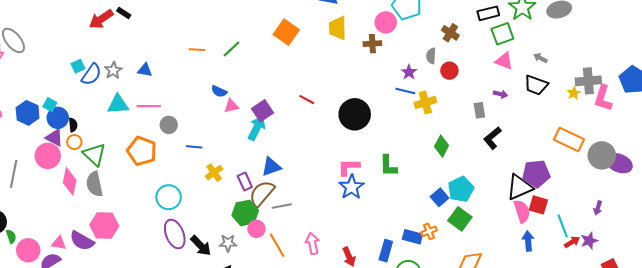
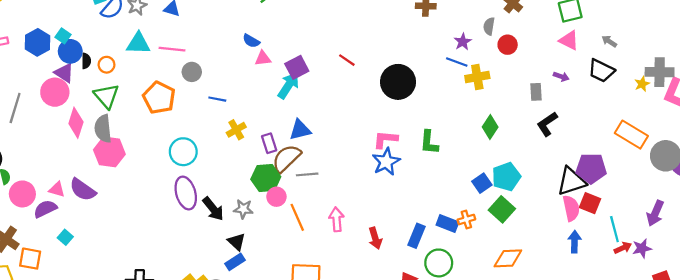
orange circle: (74, 142) -> (106, 65), moved
purple arrow: (598, 208) -> (655, 213), size x1.6
pink hexagon: (104, 225) -> (109, 152), moved

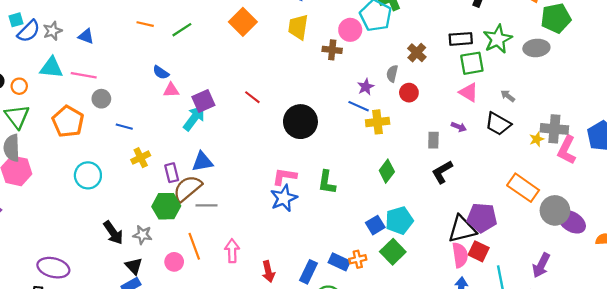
purple ellipse: (186, 193) -> (53, 268), moved, turned -64
pink circle: (276, 197) -> (174, 262), moved

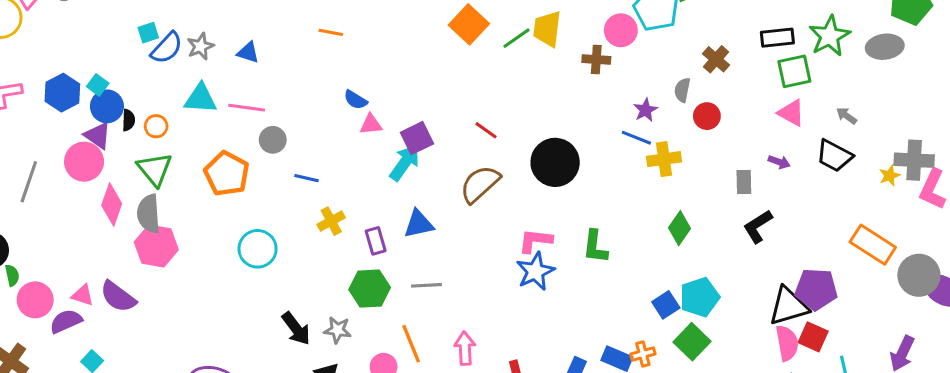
green line: (182, 30) -> (517, 38), moved
brown semicircle: (187, 188) -> (480, 184), moved

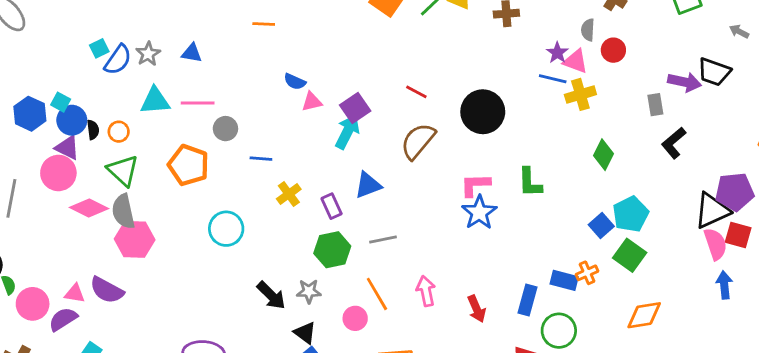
pink triangle: (791, 113) -> (576, 61), moved
black trapezoid: (834, 156) -> (714, 72), moved
purple arrow: (779, 162) -> (684, 82), size x1.6
pink diamond: (112, 205) -> (89, 208), turned -75

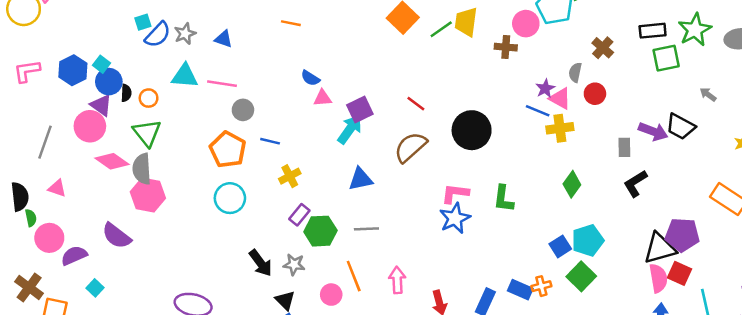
orange pentagon: (189, 165) -> (228, 150), moved
purple rectangle: (332, 206) -> (299, 215), moved, turned 55
pink triangle: (75, 293) -> (57, 188), moved

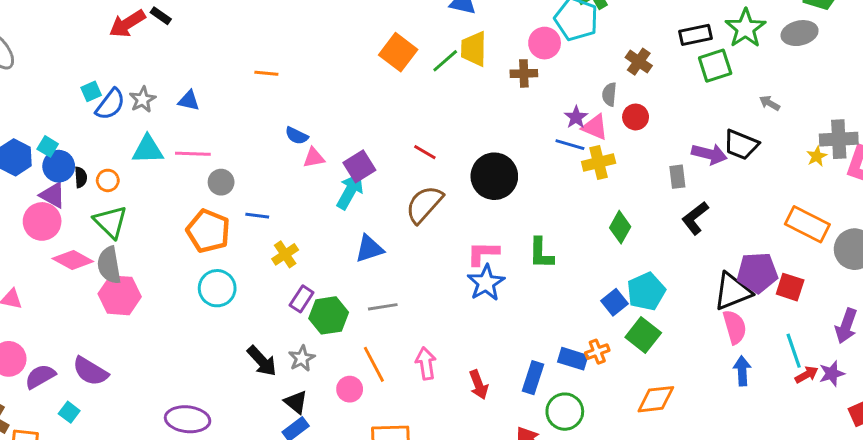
purple semicircle: (116, 236) -> (90, 371), moved
gray star: (294, 264) -> (302, 358), turned -30
red square: (679, 273) -> (790, 287), moved

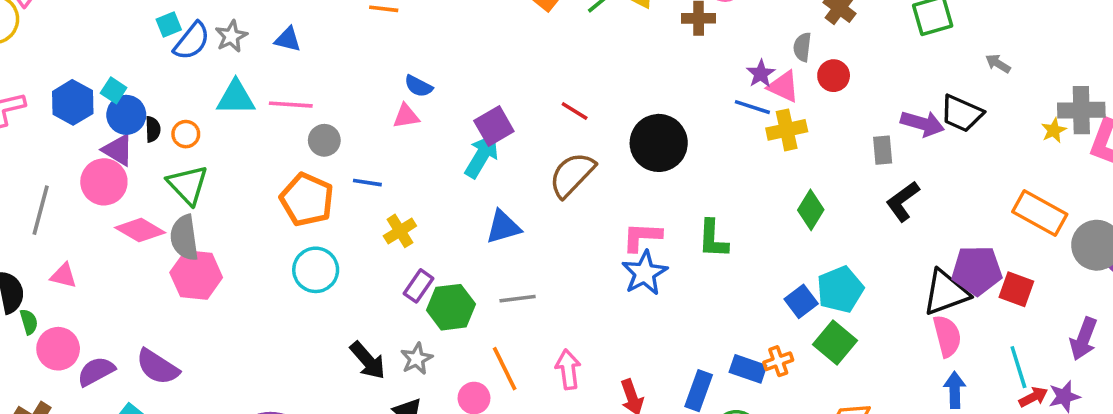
pink triangle: (314, 158) -> (406, 116), moved

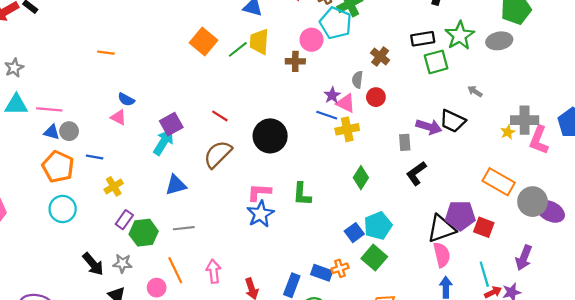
blue triangle: (288, 39) -> (52, 132), moved
pink triangle: (406, 116) -> (118, 117), turned 35
gray star: (417, 359) -> (122, 263), turned 30

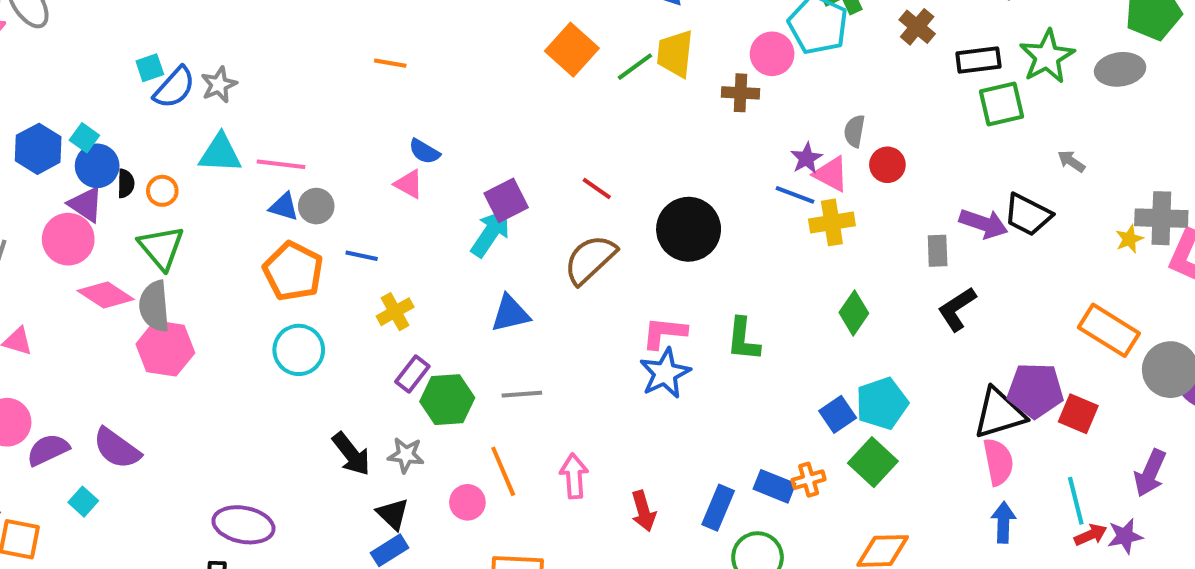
brown cross: (380, 56) -> (917, 27), moved

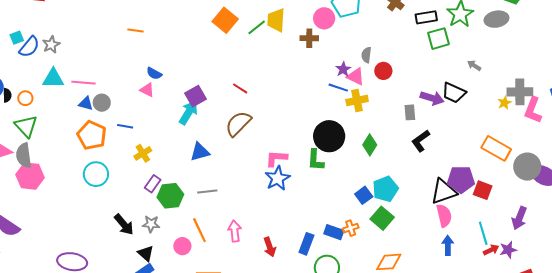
black circle: (689, 229) -> (329, 136), moved

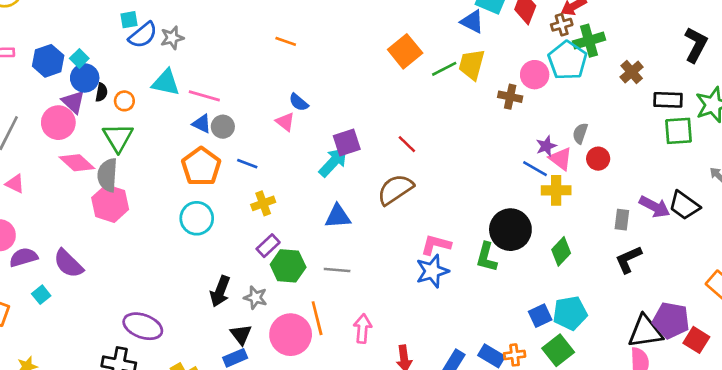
black arrow: (124, 225) -> (220, 291), turned 50
pink circle: (182, 246) -> (291, 335), size x1.8

